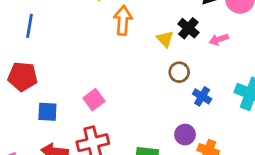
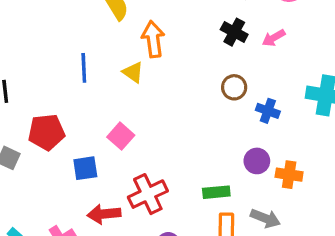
blue line: (29, 26) -> (84, 68), moved
yellow triangle: (165, 39) -> (133, 72), moved
pink square: (94, 100) -> (121, 136), moved

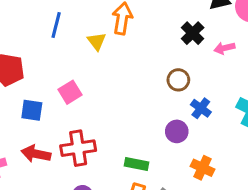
purple circle: (257, 161) -> (177, 131), moved

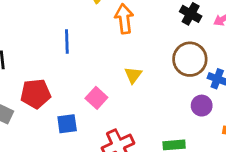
yellow triangle: (97, 41) -> (133, 75), moved, turned 30
brown circle: (178, 80) -> (190, 59), size x1.6

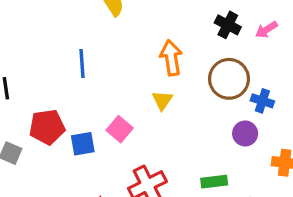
orange arrow: (124, 19) -> (171, 58), moved
blue square: (67, 124) -> (83, 144), moved

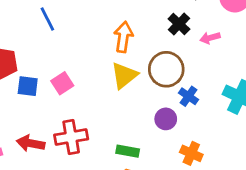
blue line: (82, 63) -> (47, 19), turned -40
yellow triangle: (162, 100) -> (124, 75), moved, size x1.5

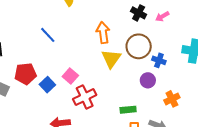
blue square: (28, 86) -> (47, 85), turned -35
red cross: (71, 137) -> (85, 97), moved
orange cross: (191, 153) -> (172, 99), turned -35

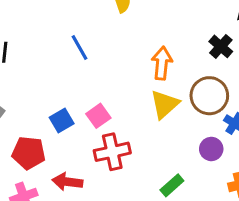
red pentagon: (25, 74) -> (29, 153), moved
green rectangle: (128, 110) -> (172, 185), turned -49

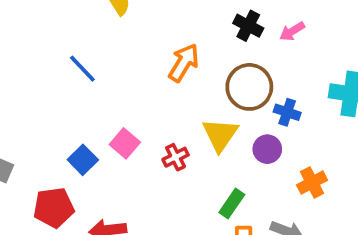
orange arrow: (162, 63) -> (184, 63), turned 40
yellow triangle: (165, 104) -> (220, 135), moved
red cross: (112, 152) -> (176, 157), moved, size x0.6

